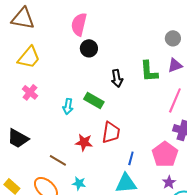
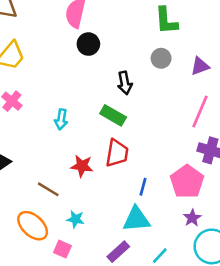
gray circle: (173, 38) -> (161, 58), moved
green L-shape: (149, 71) -> (166, 21), moved
green rectangle: (94, 100) -> (113, 115), moved

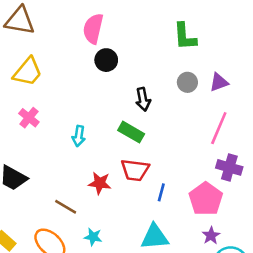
gray circle: (161, 58) -> (187, 82), moved
red trapezoid: (117, 153) -> (135, 170), turned 88
blue line: (143, 187) -> (161, 192), moved

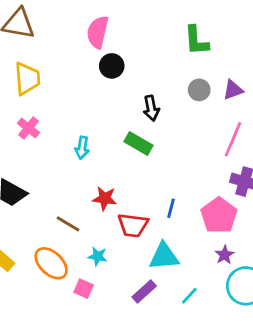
yellow trapezoid: (28, 72) -> (27, 79), turned -44
red trapezoid: (135, 170) -> (133, 225), moved

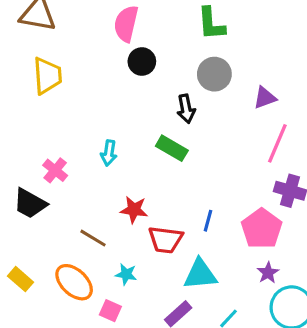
green L-shape: (196, 41) -> (211, 24), moved
gray circle: (199, 90) -> (214, 74), moved, size x1.4
purple triangle: (233, 90) -> (265, 98), moved
pink cross: (29, 128) -> (55, 170), moved

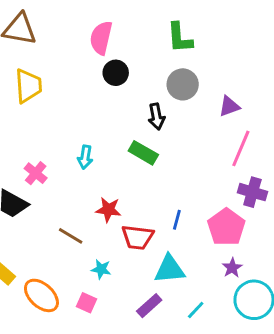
orange ellipse: (74, 282) -> (41, 295), moved

